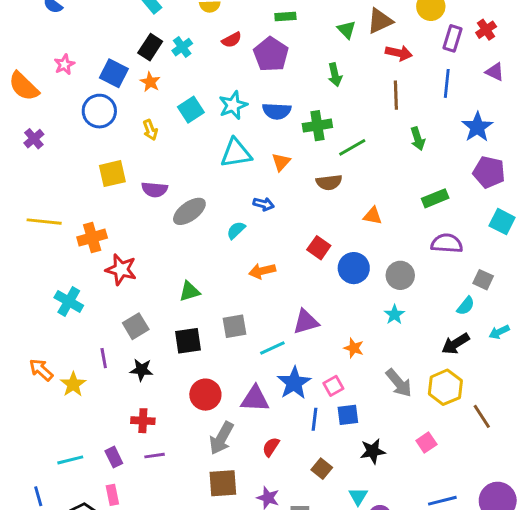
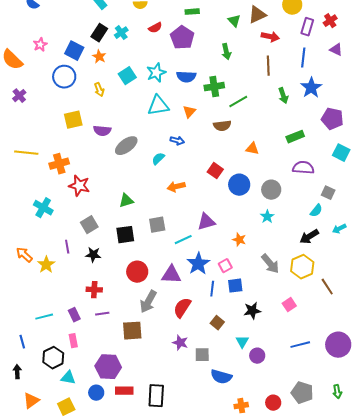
blue star: (477, 127) -> (311, 88), moved
red semicircle: (271, 447) -> (182, 308), size x1.5
brown square: (223, 483) -> (132, 331), moved

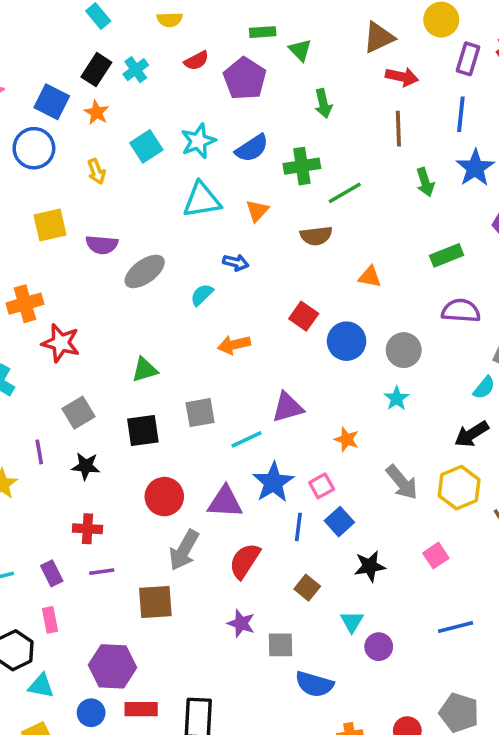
green triangle: (234, 21) -> (300, 50), moved
blue semicircle: (186, 77) -> (252, 148), turned -36
blue square: (235, 286) -> (339, 522), turned -35

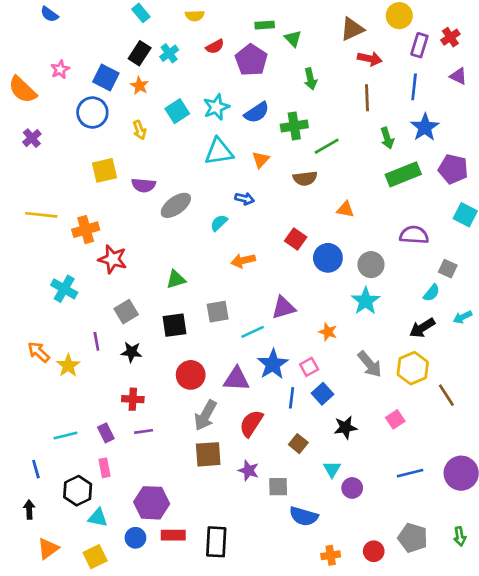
green rectangle: (447, 255) -> (403, 174), moved, size x1.4
cyan star: (397, 398) -> (366, 301), size x1.5
brown square: (155, 602) -> (208, 454), moved

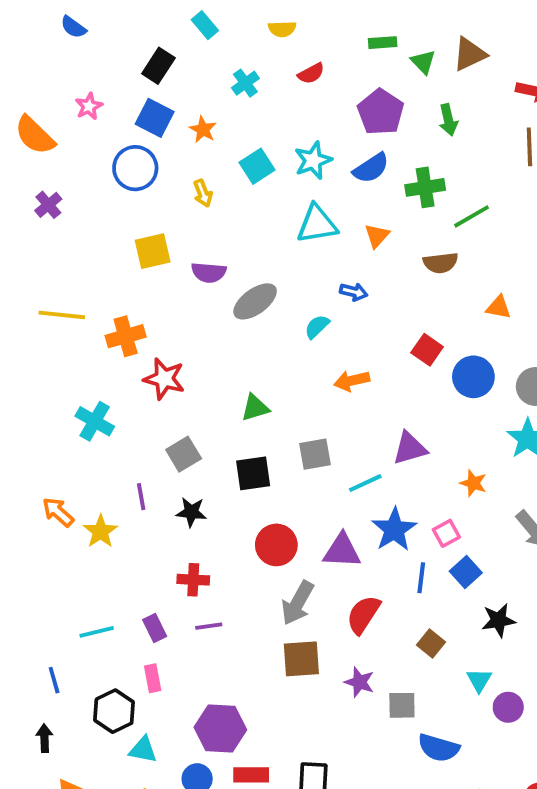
brown triangle: (352, 29) -> (470, 54), moved
black rectangle: (140, 53) -> (158, 66), moved
purple pentagon: (251, 60) -> (381, 112), moved

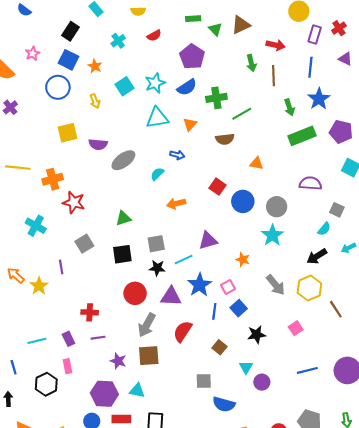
green arrow: (448, 120) -> (251, 63), moved
black star: (191, 512) -> (157, 268), moved
purple star: (359, 682) -> (118, 361), moved
cyan triangle: (143, 750) -> (137, 391), moved

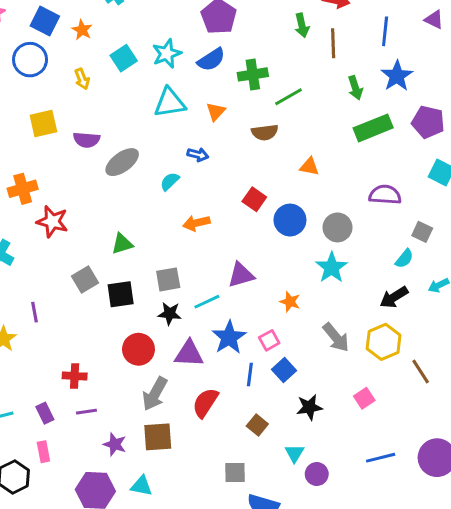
gray square: (84, 244) -> (85, 279), moved

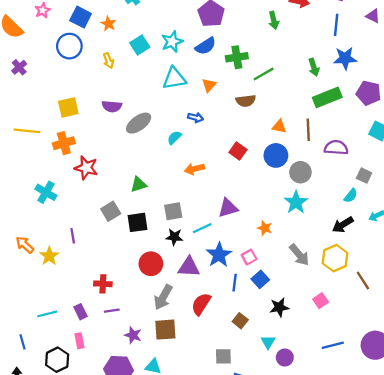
brown line: (333, 43) -> (308, 130), moved
blue star: (397, 76) -> (345, 58), turned 30
yellow square: (43, 123) -> (68, 107), moved
blue circle: (290, 220) -> (276, 155), moved

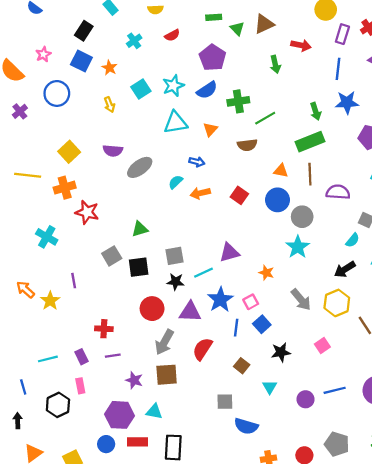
blue circle: (69, 46) -> (57, 93), moved
green rectangle: (327, 97) -> (310, 142), moved
yellow square: (68, 107) -> (69, 152), turned -30
orange arrow: (194, 169) -> (200, 193), moved
purple circle: (285, 357) -> (306, 399), moved

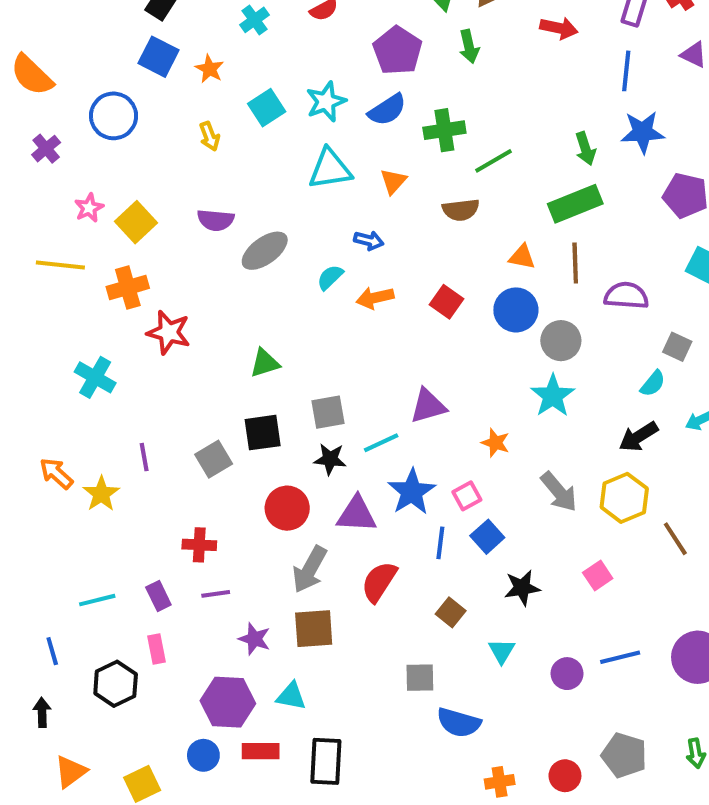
pink star: (43, 54) -> (89, 208), moved
green arrow: (275, 64) -> (469, 46), moved
gray square: (112, 256) -> (214, 459), moved

